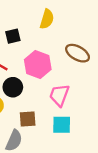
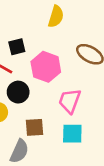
black square: (13, 36) -> (17, 47), moved

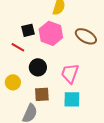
pink hexagon: (46, 67) -> (51, 33), moved
black circle: (18, 92) -> (38, 67), moved

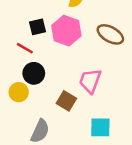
black circle: (38, 67) -> (34, 73), moved
brown square: (42, 94) -> (66, 101), moved, turned 35
cyan square: (72, 99) -> (100, 127), moved

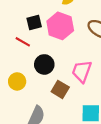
black circle: (34, 73) -> (44, 64), moved

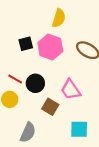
red line: (23, 42) -> (15, 79), moved
pink trapezoid: (82, 71) -> (71, 90), turned -55

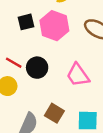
brown square: (50, 107) -> (54, 113), moved

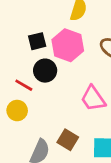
black circle: (37, 68) -> (45, 71), moved

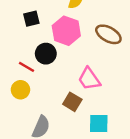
black square: (37, 41) -> (31, 19), moved
brown square: (68, 140) -> (72, 102), moved

